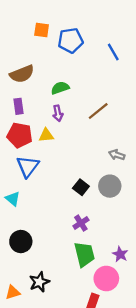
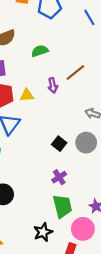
purple arrow: (58, 113) -> (53, 85), moved
black star: (39, 282) -> (43, 232), moved

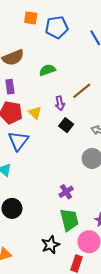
yellow triangle: (27, 95) -> (35, 113), turned 48
black square: (59, 144) -> (66, 125), moved

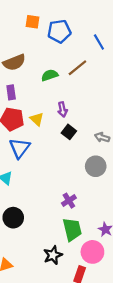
brown line: (82, 91) -> (77, 68), moved

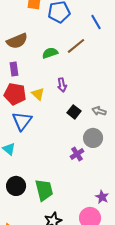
black square: (69, 132) -> (74, 112), moved
purple cross: (69, 201) -> (77, 154), moved
green trapezoid: (72, 229) -> (44, 190), moved

